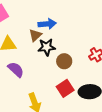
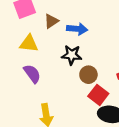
brown triangle: (35, 35) -> (51, 21), moved
red square: (65, 88) -> (98, 95), moved, turned -30

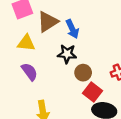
brown triangle: (51, 21) -> (48, 22), size x1.5
blue arrow: (77, 29) -> (72, 29), turned 60

